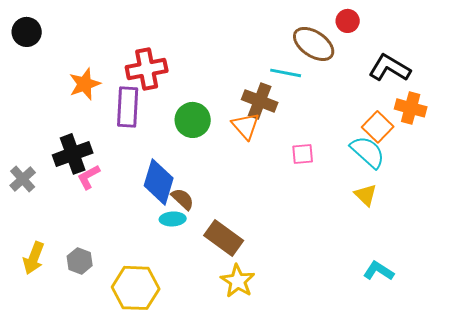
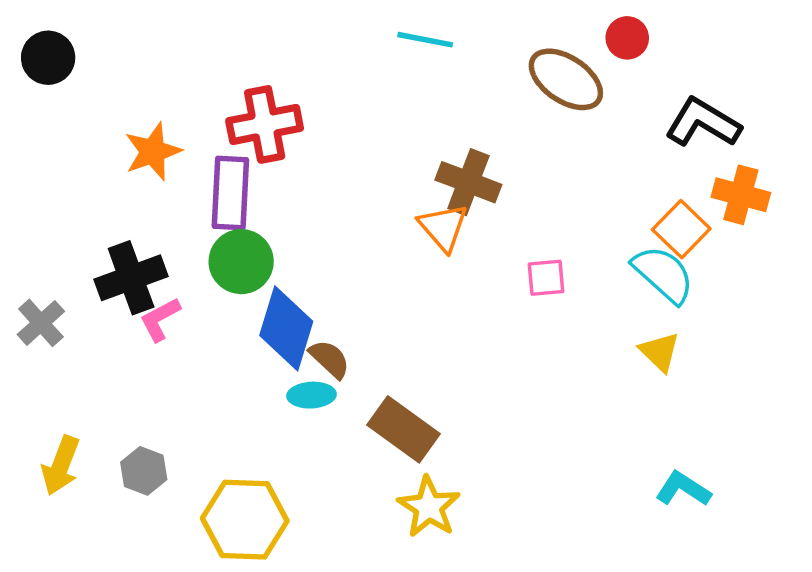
cyan line: (286, 73) -> (425, 40), moved
green circle: (193, 120) -> (241, 262), moved

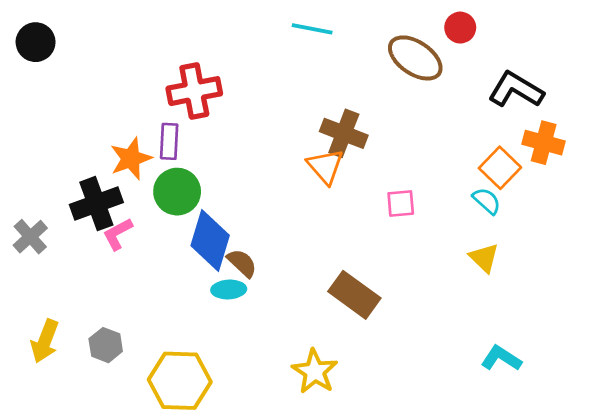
orange star: (153, 152) -> (131, 159), moved
purple rectangle: (230, 193) -> (169, 141), size x0.7
cyan semicircle: (663, 274) -> (487, 201), size x0.6
brown rectangle: (404, 429) -> (354, 295), moved

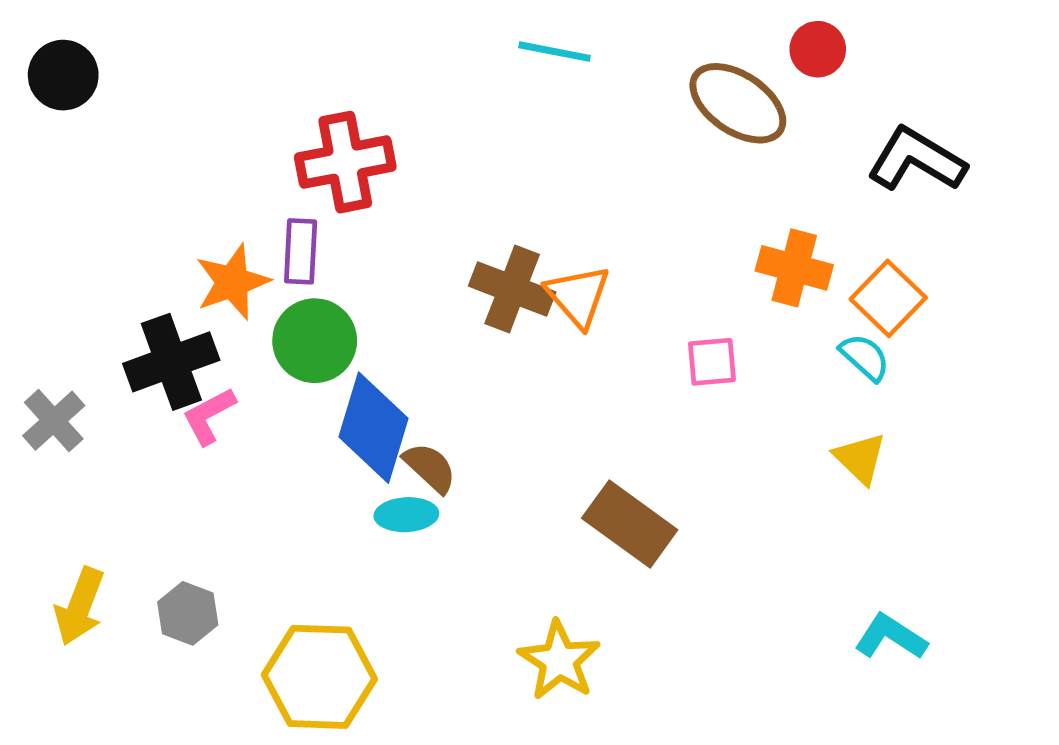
brown cross: (344, 133) -> (512, 289), moved
orange cross: (544, 143) -> (794, 268), moved

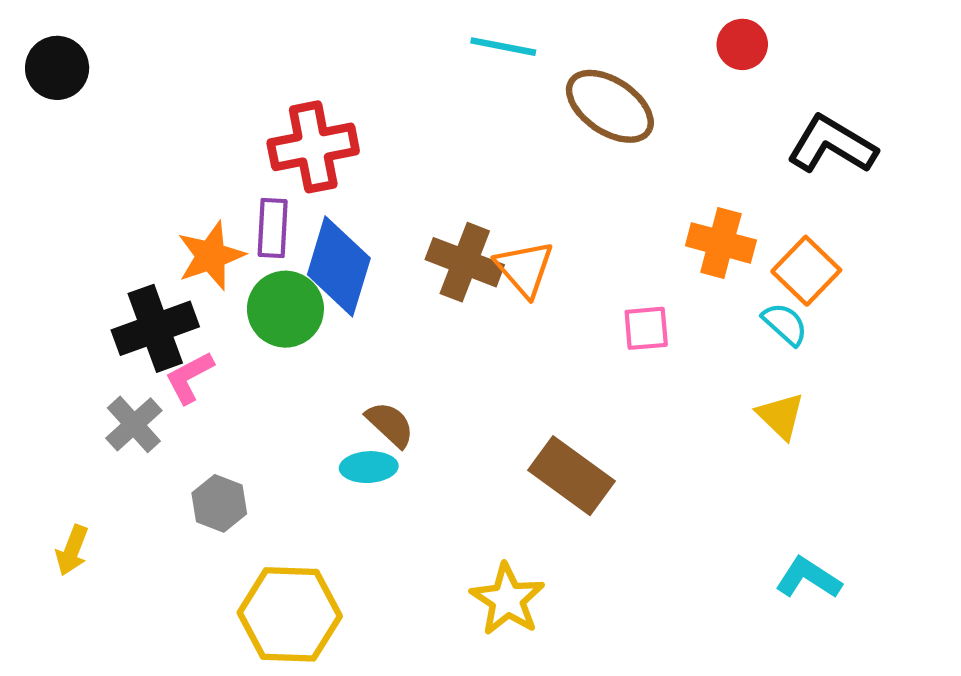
brown ellipse: (738, 103) -> (610, 106), moved
gray cross: (54, 421) -> (134, 424), moved
blue diamond: (373, 428) -> (339, 266), moved
yellow arrow: (80, 606) -> (72, 550), size x0.7
gray hexagon: (188, 613) -> (219, 503), moved

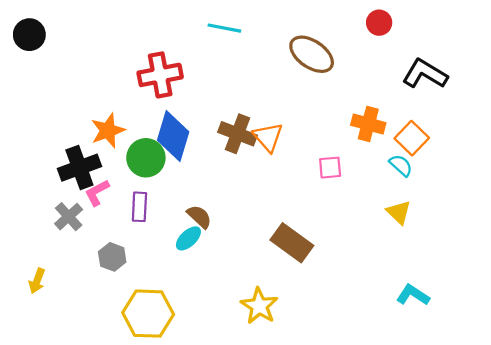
cyan line: (503, 47) -> (224, 28), moved
purple rectangle: (273, 228) -> (139, 207), moved
cyan ellipse: (369, 467) -> (188, 238), turned -40

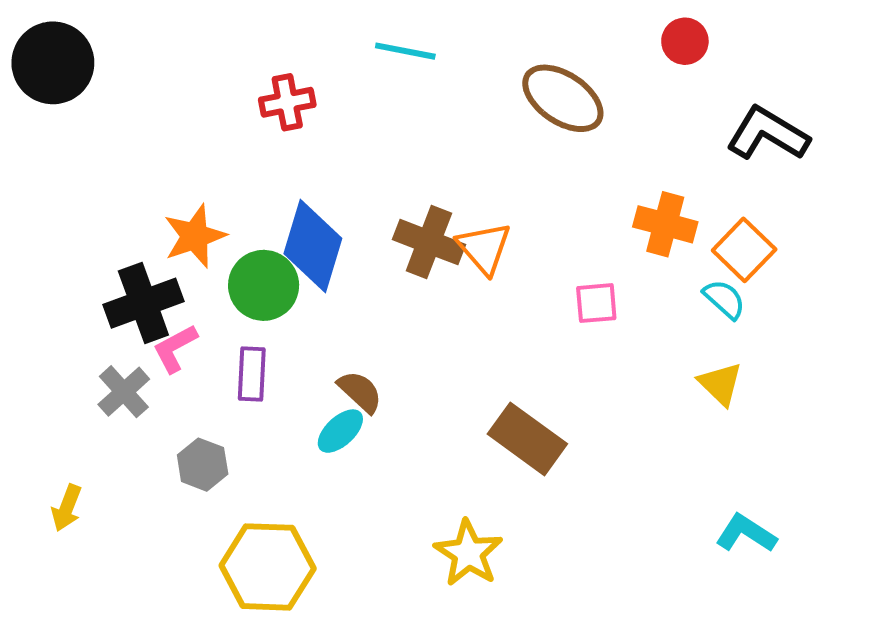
black circle: (29, 35) -> (53, 63), size x1.4
red cross: (160, 75) -> (287, 102), moved, size x0.7

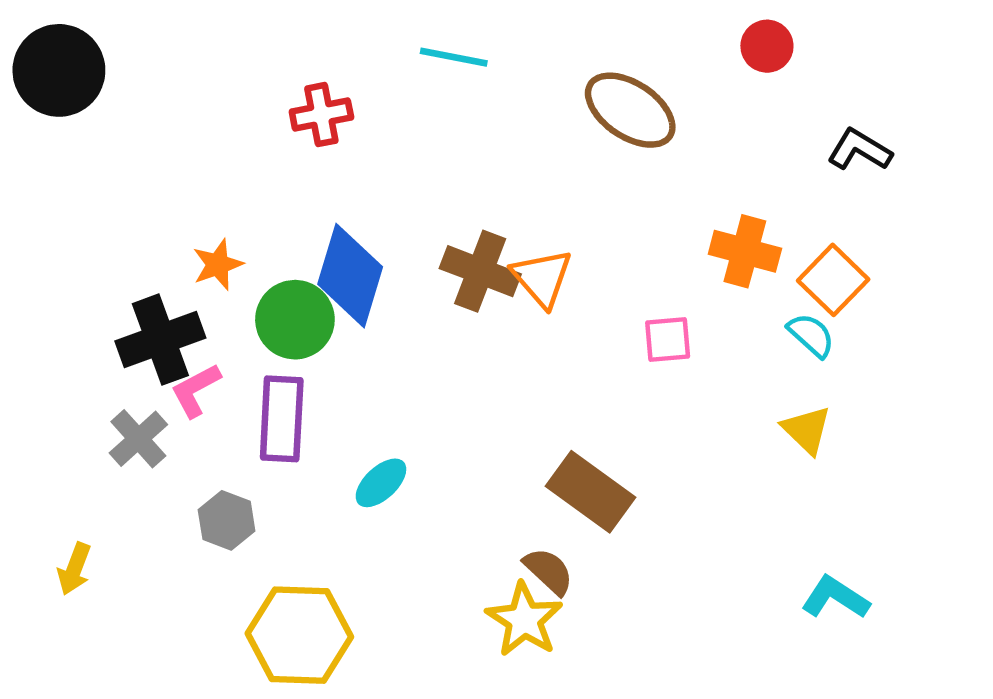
black L-shape: (768, 134) -> (860, 150), size x0.7
orange star: (195, 236) -> (218, 265), size x0.7
purple rectangle: (252, 374) -> (282, 419), size x1.4
brown semicircle: (360, 392) -> (549, 571), moved

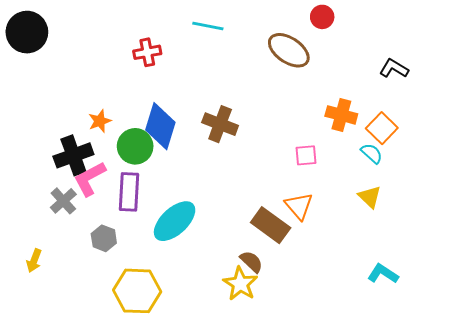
red circle: (767, 46) -> (322, 17), moved
orange triangle: (542, 278) -> (299, 206), moved
pink L-shape: (196, 390) -> (90, 179), size x1.4
cyan ellipse: (381, 483) -> (175, 221), size x1.8

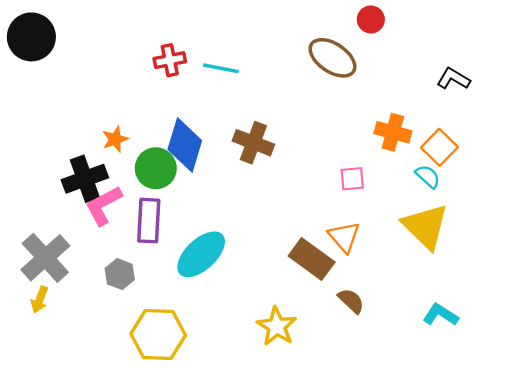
cyan line: (208, 26) -> (221, 68), moved
yellow triangle: (370, 197) -> (425, 226), size x1.8
gray cross: (63, 201) -> (45, 258), moved, size x1.6
brown semicircle: (251, 262) -> (351, 301), moved

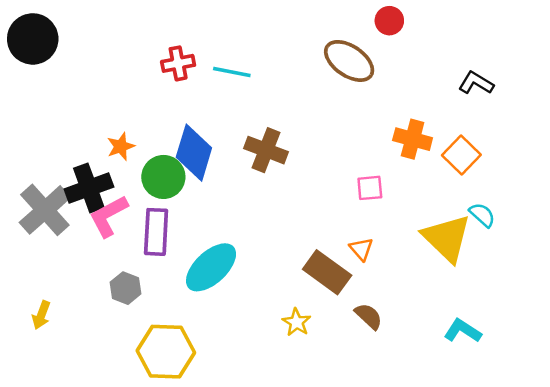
cyan semicircle: (428, 176) -> (482, 215), moved
orange triangle: (344, 237) -> (361, 249), size x0.7
gray cross: (45, 258) -> (45, 210), moved
yellow star: (277, 326) -> (297, 322), moved, size x0.7

